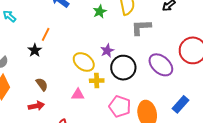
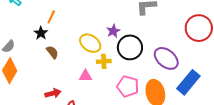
purple ellipse: (161, 65) -> (166, 58), moved
brown semicircle: (42, 84) -> (52, 52), moved
blue rectangle: (180, 104) -> (188, 82), size x1.4
red arrow: (36, 106) -> (53, 93), moved

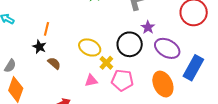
purple star: (113, 31) -> (148, 27), moved
yellow cross: (104, 61) -> (106, 63), turned -32
pink pentagon: (128, 86) -> (122, 80), moved

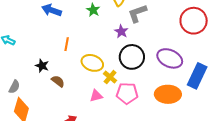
purple star: (148, 27) -> (121, 31), moved
orange line: (47, 29) -> (67, 44), moved
orange ellipse: (163, 84) -> (168, 94), turned -60

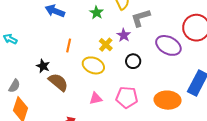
black circle: (132, 57) -> (133, 61), size x0.6
purple ellipse: (170, 58) -> (168, 45), moved
yellow cross: (110, 77) -> (106, 45), moved
brown semicircle: (58, 81) -> (58, 82), size x1.5

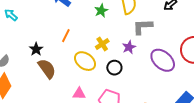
purple star: (124, 35) -> (129, 47), moved
black circle: (133, 61) -> (114, 68), moved

